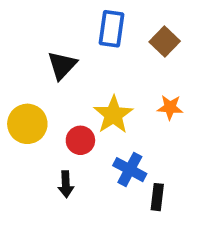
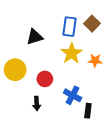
blue rectangle: (112, 29) -> (69, 27), moved
black triangle: (62, 65) -> (35, 37), turned 30
yellow star: (113, 115) -> (72, 53), moved

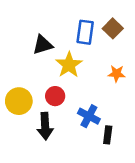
yellow star: (72, 53) -> (69, 65), moved
yellow circle: (15, 70) -> (19, 101), moved
black arrow: (37, 104) -> (45, 126), size x1.5

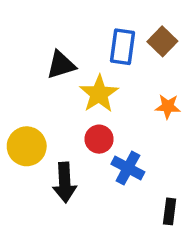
red circle: (55, 96) -> (99, 139), moved
black rectangle: (108, 135) -> (170, 211), moved

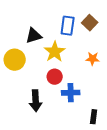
yellow circle: (27, 146) -> (15, 60), moved
blue cross: (128, 168) -> (71, 93), turned -30

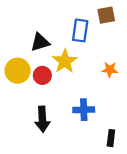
brown square: (90, 23) -> (106, 15), moved, turned 35
red circle: (55, 77) -> (42, 75), moved

